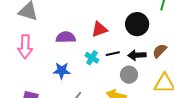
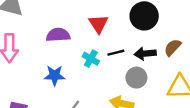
red triangle: (99, 29) -> (99, 24), turned -42

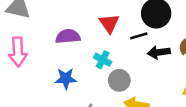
black line: (116, 53) -> (139, 36), moved
gray circle: (136, 78) -> (119, 80), moved

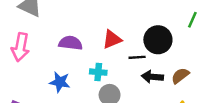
red triangle: (109, 23) -> (112, 39), turned 30
cyan cross: (103, 60) -> (98, 72), turned -35

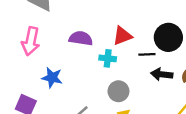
cyan cross: (98, 72) -> (108, 58), moved
blue star: (60, 82) -> (52, 78), moved

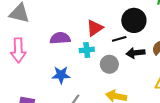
blue star: (52, 78) -> (61, 75), moved
gray circle: (118, 91) -> (109, 64), moved

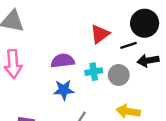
purple semicircle: (60, 38) -> (63, 61), moved
cyan cross: (87, 50) -> (94, 72), moved

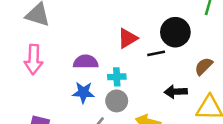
black arrow: (148, 61) -> (176, 92), moved
gray circle: (119, 75) -> (117, 101), moved

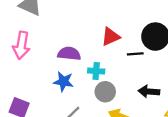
gray circle: (117, 101) -> (105, 92), moved

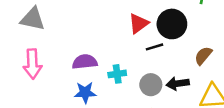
red triangle: (111, 37) -> (138, 23), moved
gray circle: (105, 92) -> (151, 85), moved

